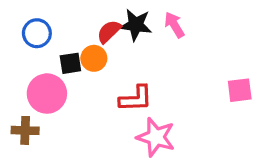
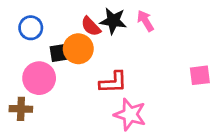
red semicircle: (109, 32) -> (91, 26), turned -90
orange circle: (94, 58) -> (78, 49), size x1.4

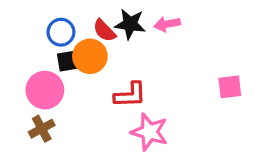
pink arrow: (145, 21) -> (167, 24), turned -70
blue circle: (31, 28) -> (61, 32), moved
brown cross: (21, 109) -> (42, 129), moved, turned -30

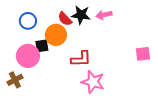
blue circle: (61, 32) -> (28, 21), moved
black square: (67, 61) -> (42, 46), moved
brown cross: (42, 129) -> (15, 80), moved

